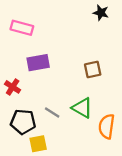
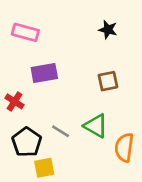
black star: (101, 13) -> (108, 30), moved
black pentagon: (23, 122) -> (27, 142), turned 30

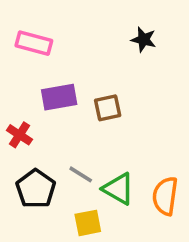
brown square: (108, 81) -> (108, 108), moved
green triangle: (96, 126) -> (118, 189), moved
yellow square: (44, 168) -> (88, 223), moved

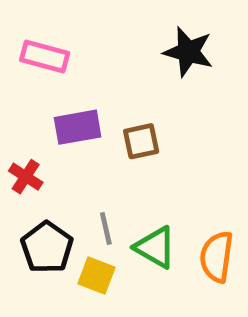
black star: (144, 40) -> (188, 52), size x1.5
gray line: (81, 174) -> (106, 228), turned 45
yellow square: (88, 223) -> (96, 276), moved, turned 32

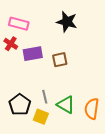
black star: (188, 52) -> (67, 22), moved
red cross: (26, 177) -> (11, 44), moved

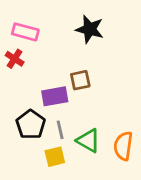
purple rectangle: (33, 54) -> (55, 96), moved
black pentagon: (20, 105) -> (31, 124), moved
yellow square: (41, 117) -> (55, 157), turned -35

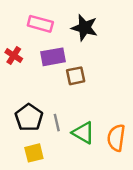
pink rectangle: (25, 32) -> (40, 24), moved
purple rectangle: (55, 96) -> (53, 57), moved
yellow square: (55, 157) -> (34, 153), moved

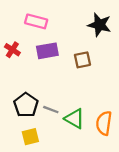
black star: (85, 28) -> (99, 25), moved
brown square: (76, 76) -> (82, 60), moved
gray line: (57, 123) -> (51, 110), turned -56

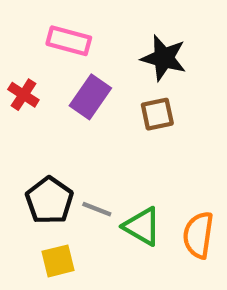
black star: (99, 25) -> (164, 58), moved
purple rectangle: (47, 51) -> (90, 97), turned -45

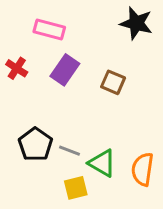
black star: (164, 58) -> (136, 23), moved
brown square: (157, 114) -> (113, 82), turned 35
yellow square: (58, 261) -> (76, 188), moved

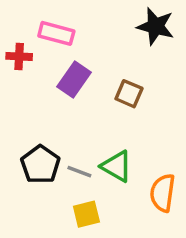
red cross: (17, 68) -> (19, 56), moved, turned -30
green triangle: (102, 163) -> (117, 166), moved

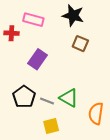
black star: (156, 26) -> (73, 15), moved
purple rectangle: (74, 80) -> (38, 59), moved
brown square: (129, 94) -> (80, 44), moved

